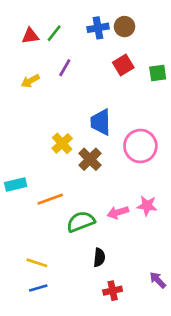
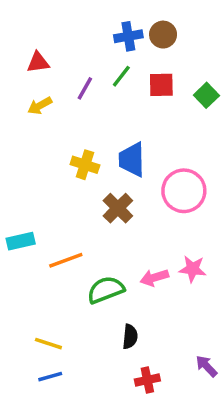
green line: (54, 33) -> (121, 76), moved
red triangle: (30, 36) -> (38, 62), moved
red square: (123, 65) -> (161, 85), turned 30
green square: (158, 73) -> (206, 95), turned -36
yellow cross: (62, 143) -> (85, 165), moved, turned -30

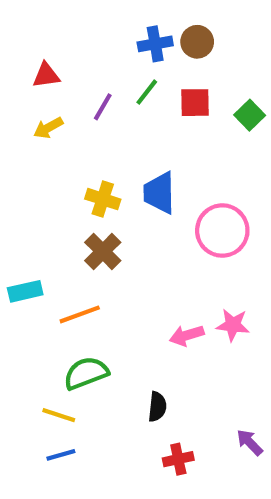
brown cross: (118, 208) -> (103, 251), moved
green semicircle: (106, 290) -> (86, 373), moved

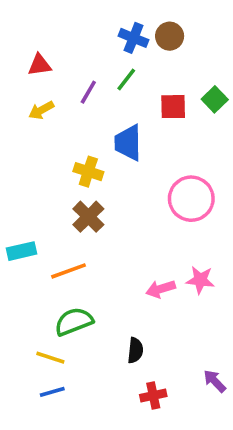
blue cross: (155, 44) -> (133, 38), turned 32
red square: (195, 103) -> (173, 107), moved
blue trapezoid: (159, 193) -> (128, 143), moved

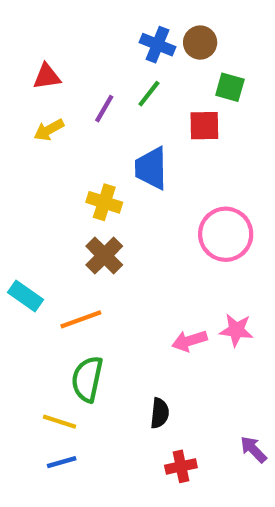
green square: (215, 99) -> (230, 87), moved, turned -30
cyan rectangle: (21, 251) -> (25, 296), turned 48
green semicircle: (74, 321) -> (87, 379), turned -57

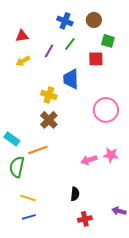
blue cross: (158, 45) -> (65, 21), moved
green semicircle: (87, 379) -> (17, 167), moved
purple arrow: (253, 449) -> (119, 211), turned -32

